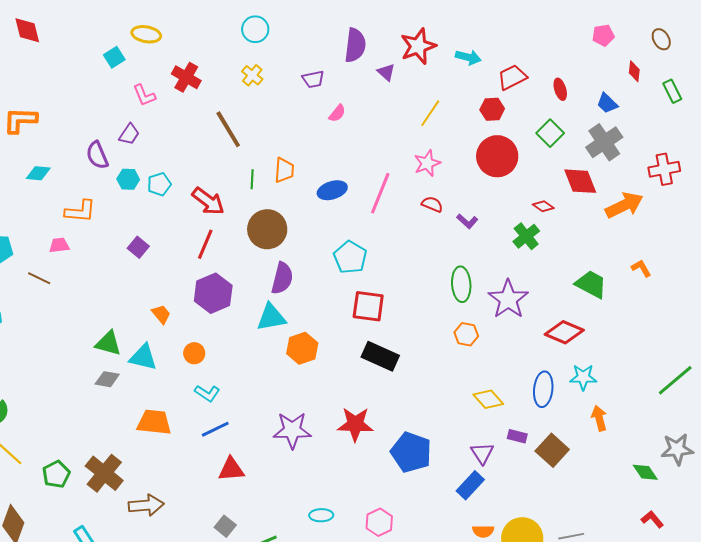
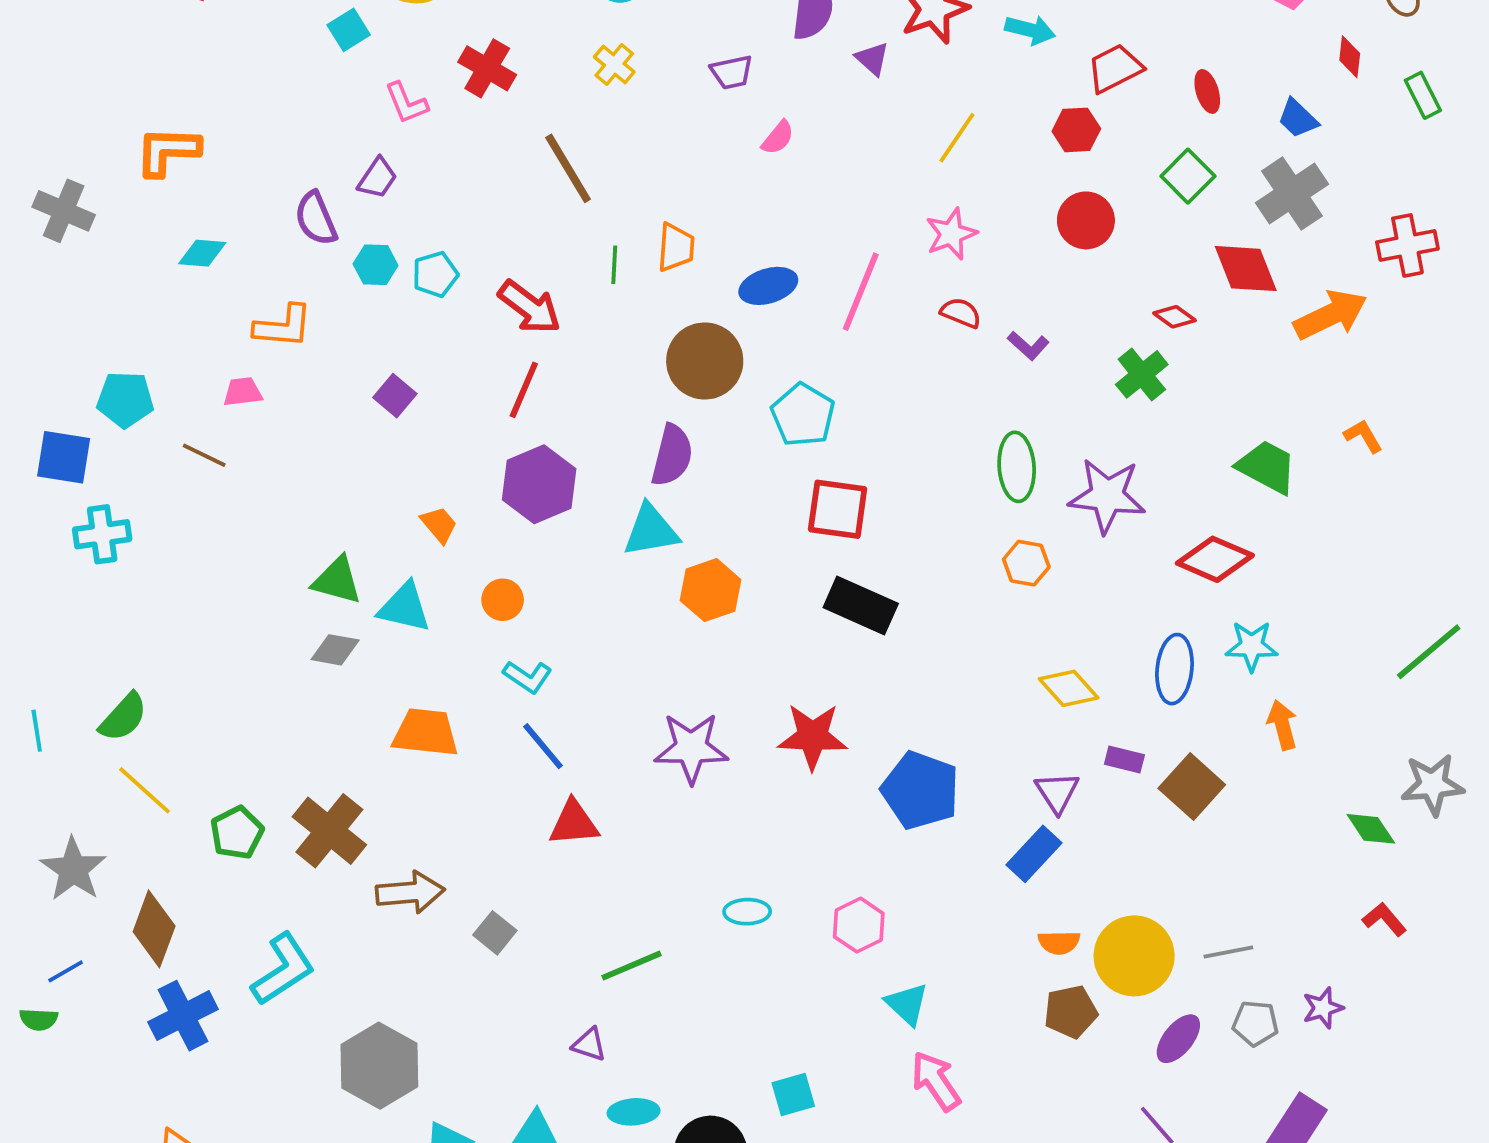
red circle: (497, 156) -> (1086, 220), size x0.7
brown circle: (267, 229) -> (705, 361), moved
purple star: (508, 299) -> (1107, 496), turned -30
blue line: (215, 429) -> (543, 746), turned 76
gray square: (225, 526) -> (495, 933), moved

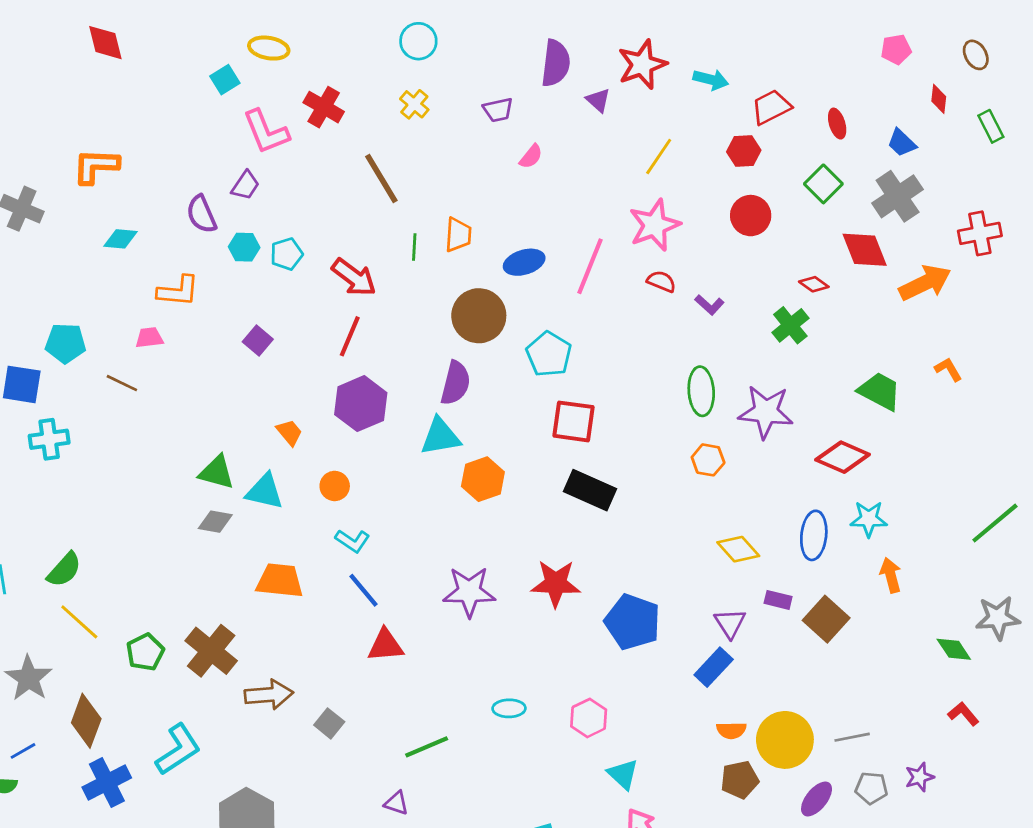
pink L-shape: (406, 103) -> (266, 132), size x1.5
pink star: (951, 234) -> (655, 225), size x1.4

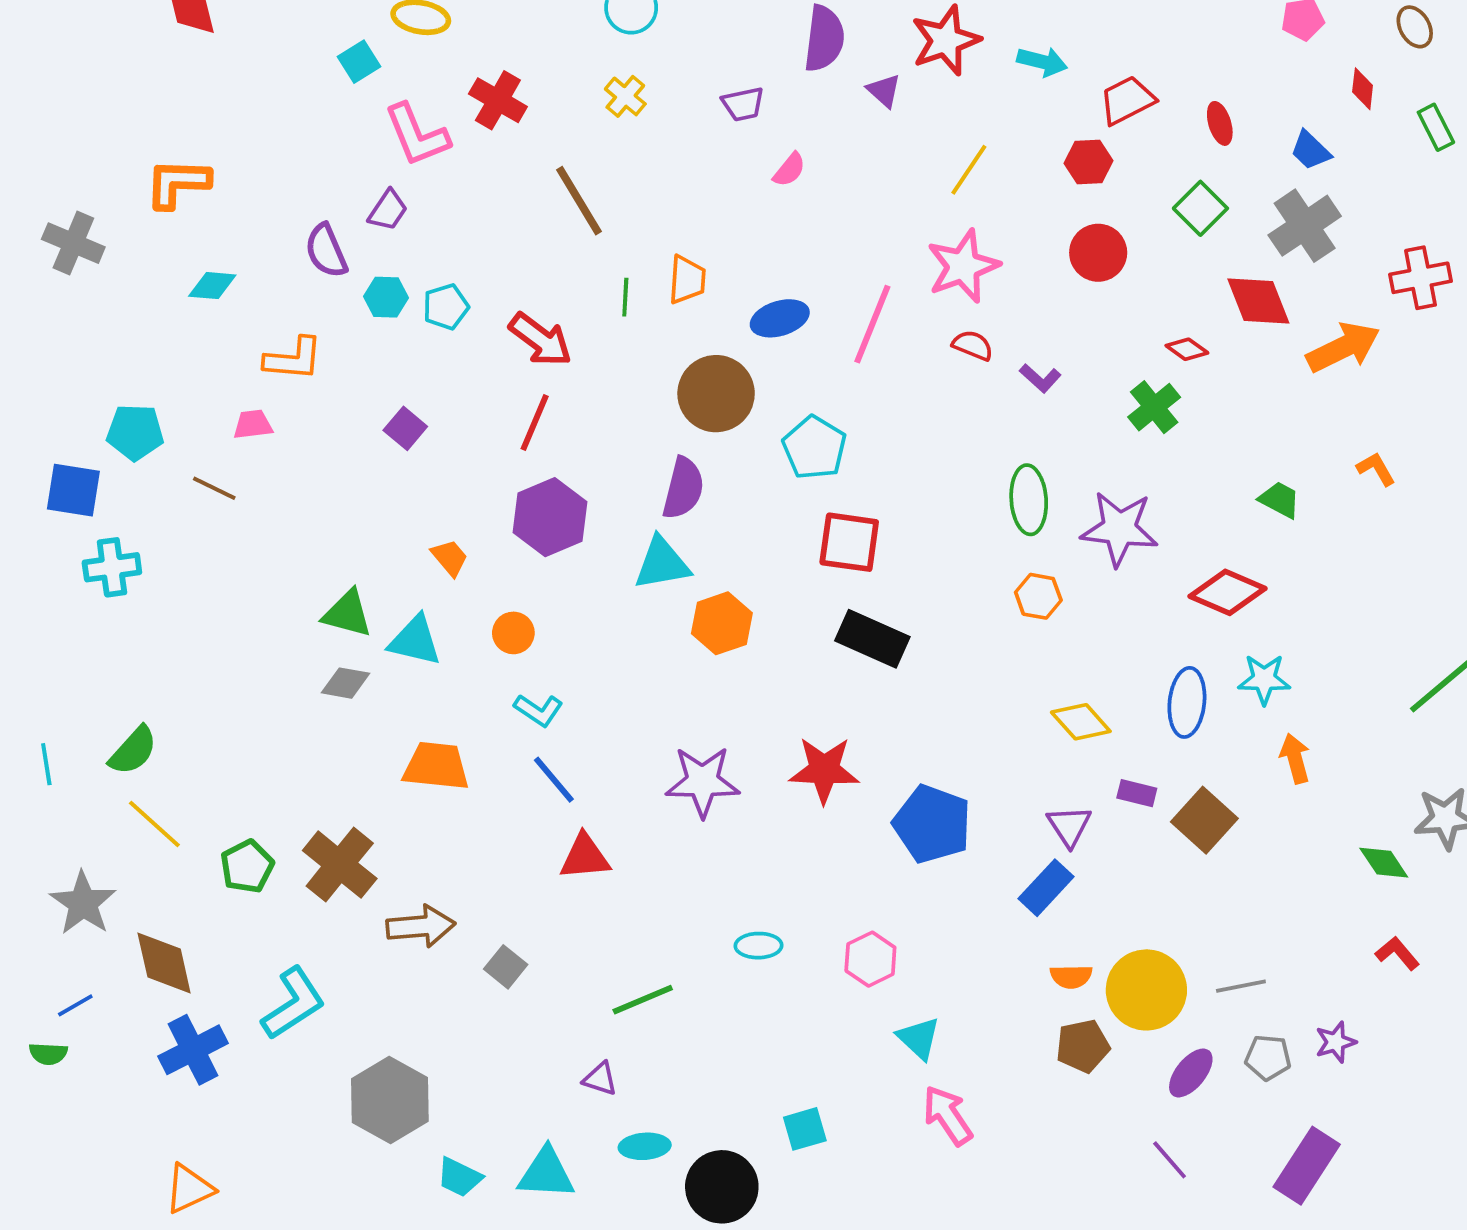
green trapezoid: (880, 391) -> (1280, 500), size x0.7
brown diamond: (86, 721) -> (164, 963), turned -33

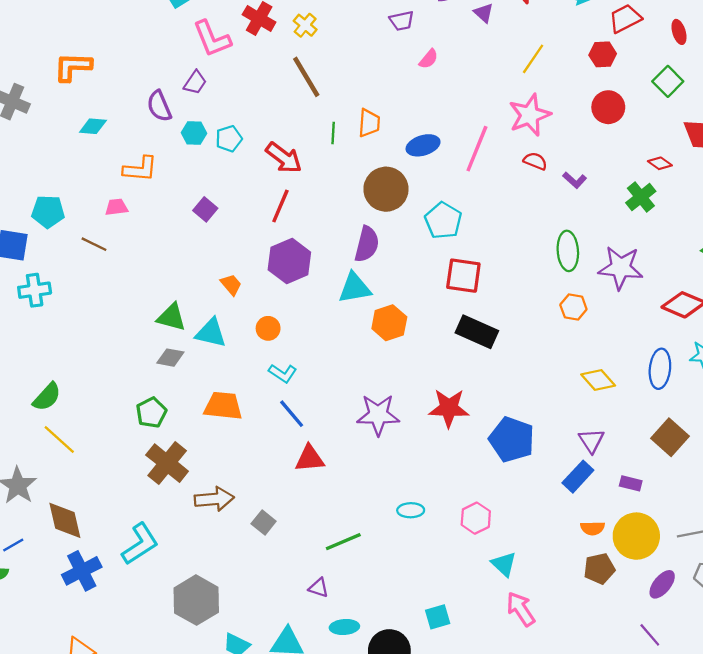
yellow cross: (625, 96) -> (305, 25), moved
purple rectangle: (1137, 793) -> (631, 483), moved
green pentagon: (247, 866) -> (151, 413), moved

